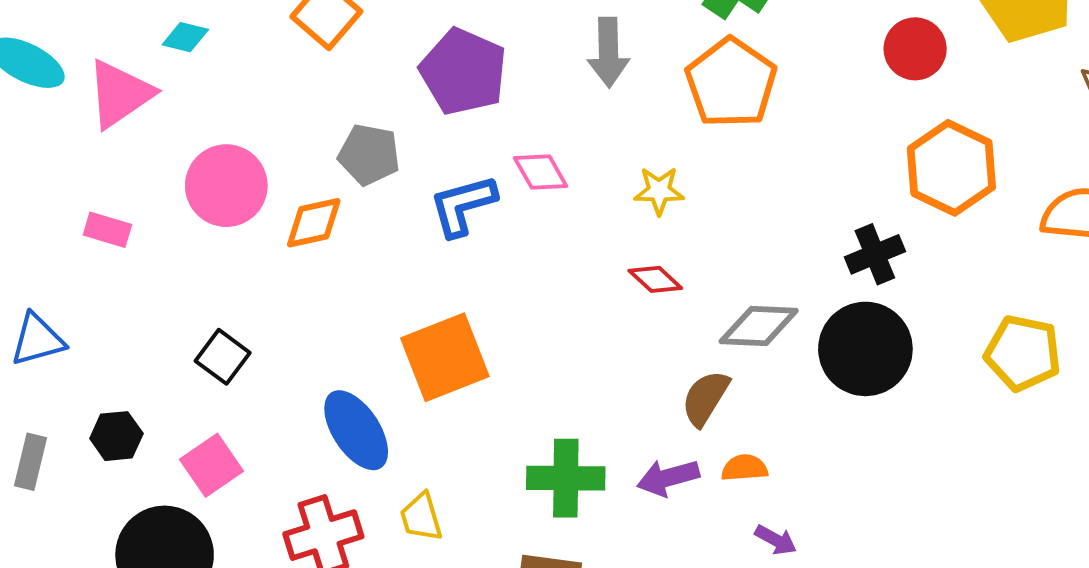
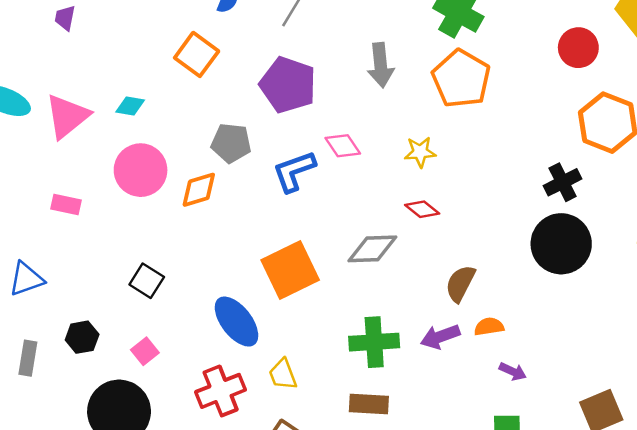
cyan diamond: (185, 37) -> (130, 106), moved
gray diamond: (759, 326) -> (372, 249), moved
pink square: (212, 465) -> (145, 351), size x0.7

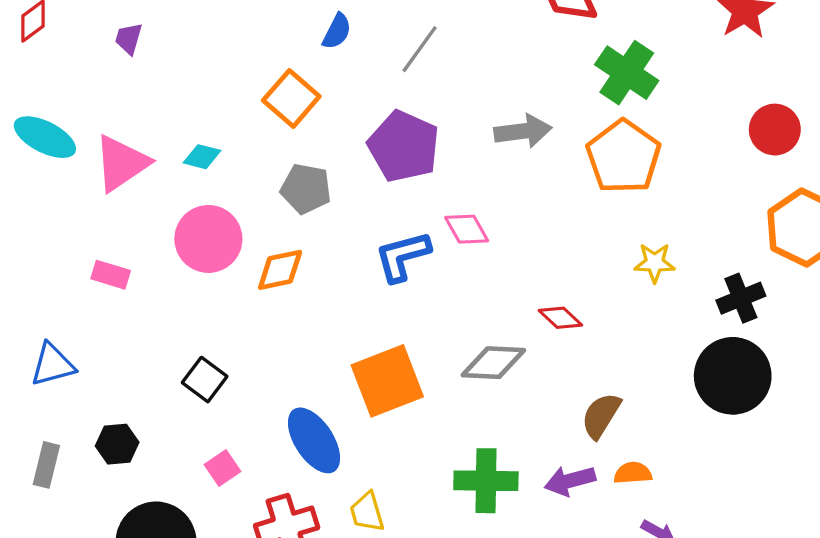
gray arrow: (381, 65) -> (523, 131), turned -96
gray pentagon: (231, 143) -> (306, 189), moved
yellow star: (420, 152) -> (655, 263), moved
pink square: (145, 351) -> (222, 468), moved

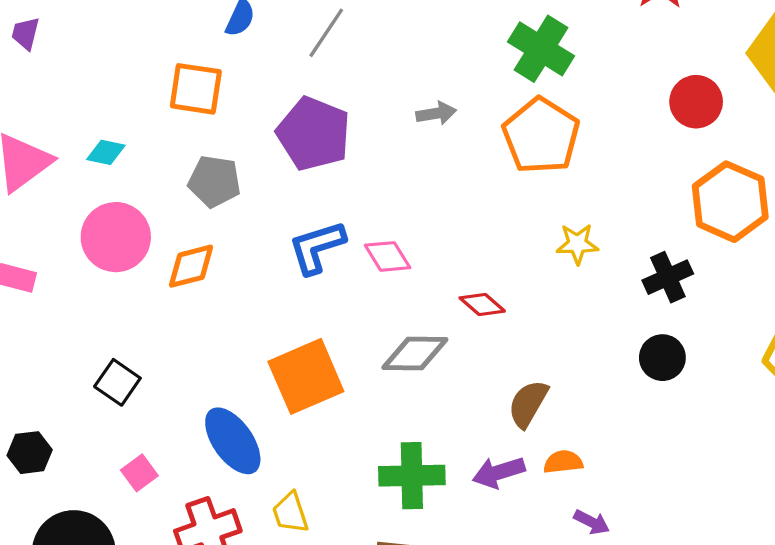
orange square: (291, 98) -> (196, 89), turned -30
gray arrow: (523, 131) -> (436, 113), size x0.7
pink diamond: (467, 229) -> (388, 256), moved
black circle: (733, 376) -> (662, 358), size x0.6

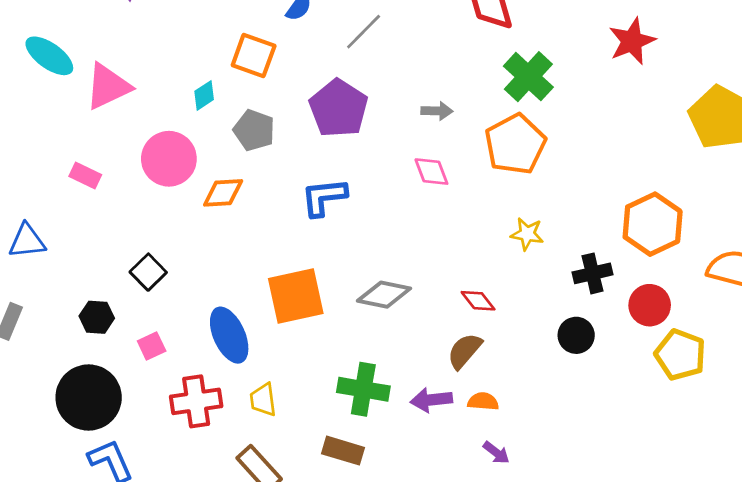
red circle: (696, 102) -> (650, 305), moved
cyan diamond: (106, 152) -> (204, 95), moved, turned -56
pink diamond: (388, 256) -> (431, 172), moved
red diamond: (482, 304) -> (478, 301), moved
black hexagon: (30, 453) -> (97, 317), moved

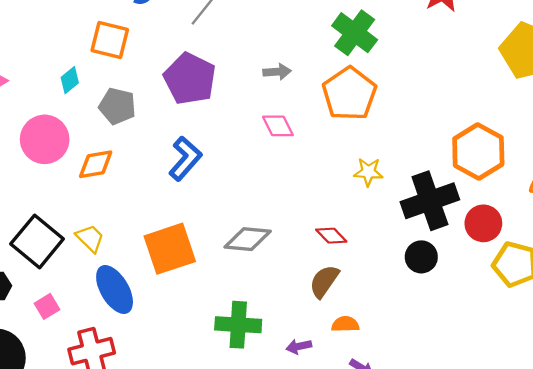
blue L-shape: (324, 197) -> (185, 159), turned 144
black square: (148, 272) -> (37, 241), size x1.6
black cross: (593, 273) -> (430, 201), size x1.6
yellow trapezoid: (263, 400) -> (90, 238), moved, turned 148
purple arrow: (431, 400) -> (299, 346), moved, size x0.7

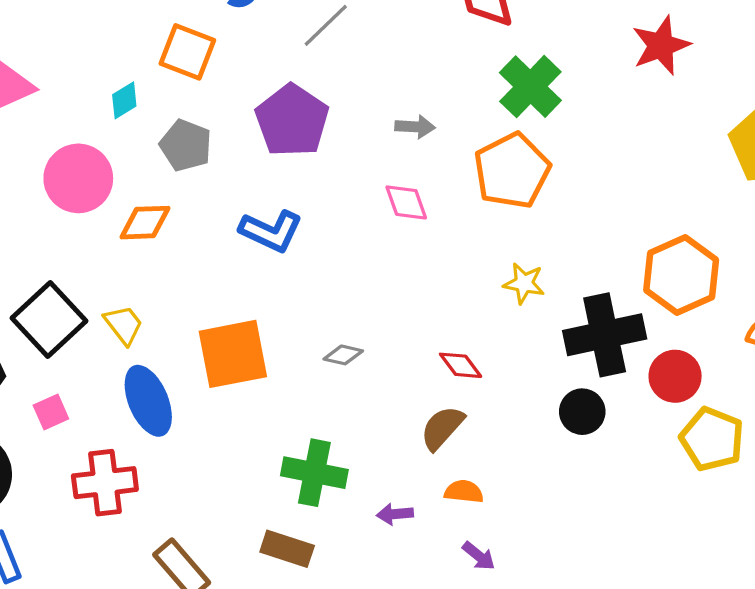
blue L-shape: (185, 159) -> (271, 231), turned 66
gray diamond: (248, 239) -> (343, 355), size x0.6

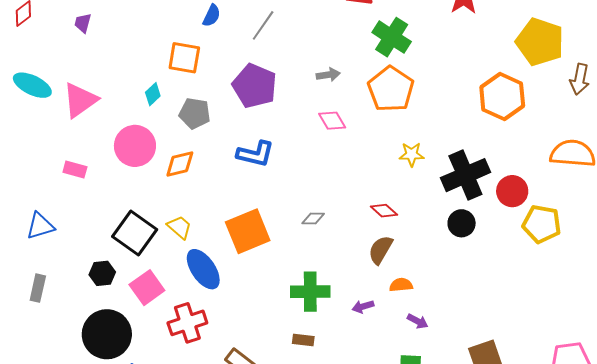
orange hexagon: (681, 275) -> (502, 96), moved
pink square: (51, 412) -> (147, 288), size x1.6
brown rectangle: (287, 549) -> (303, 340), size x0.7

